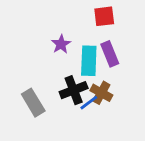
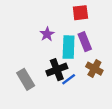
brown cross: (101, 93) -> (94, 69), moved

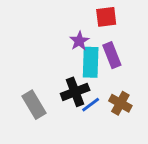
purple star: (47, 34) -> (79, 41), moved
brown cross: (94, 69) -> (120, 103), moved

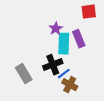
red square: (106, 17) -> (89, 12), moved
brown cross: (120, 103) -> (70, 85), moved

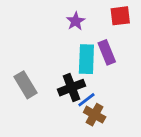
purple star: (56, 29) -> (76, 21), moved
gray rectangle: (24, 74) -> (25, 85), moved

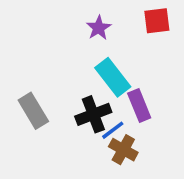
purple rectangle: (107, 52) -> (139, 105), moved
cyan rectangle: (86, 59) -> (113, 77), turned -40

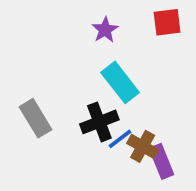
purple rectangle: (139, 105) -> (161, 161), moved
brown cross: (123, 150) -> (143, 146), moved

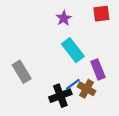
black cross: (99, 122) -> (60, 96), moved
purple rectangle: (161, 161) -> (98, 69), moved

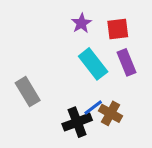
red square: (101, 14) -> (118, 29), moved
purple rectangle: (98, 69) -> (127, 62), moved

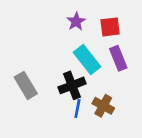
blue line: (93, 108) -> (77, 109), moved, turned -42
black cross: (77, 122) -> (72, 85), moved

